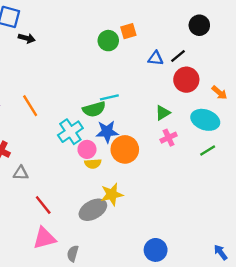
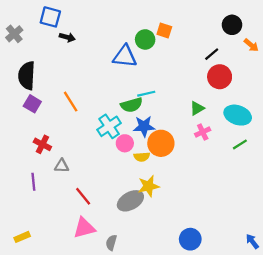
orange square: (128, 31) -> (164, 30), turned 35
blue triangle: (156, 58) -> (125, 56), moved, size x1.6
orange arrow: (219, 93) -> (251, 45), moved
yellow semicircle: (93, 164) -> (142, 157), moved

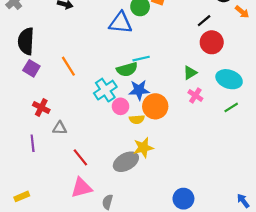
pink cross: (203, 132) -> (195, 95), turned -32

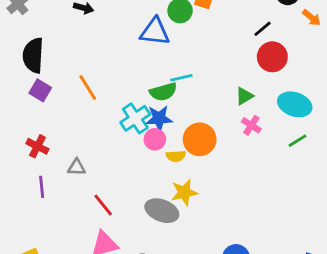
blue star: (139, 90) -> (159, 118), moved
red cross: (41, 107) -> (37, 146), moved
gray ellipse: (126, 162) -> (162, 211), turned 50

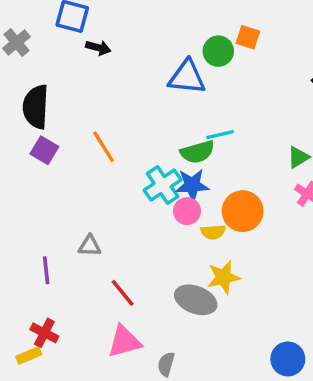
red cross: (37, 146) -> (44, 333), moved

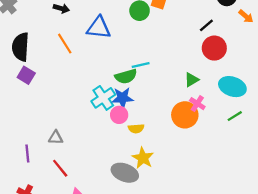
blue triangle: (187, 77) -> (99, 28), moved
orange line: (104, 147) -> (65, 44), moved
orange circle: (243, 211) -> (185, 115), moved
yellow star: (224, 277) -> (143, 158), turned -30
red line: (123, 293) -> (60, 168), moved

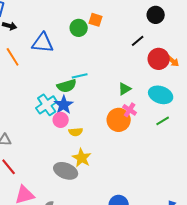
orange arrow: (246, 16) -> (173, 61), moved
red circle: (214, 48) -> (159, 59), moved
blue star: (123, 98) -> (64, 105), turned -30

